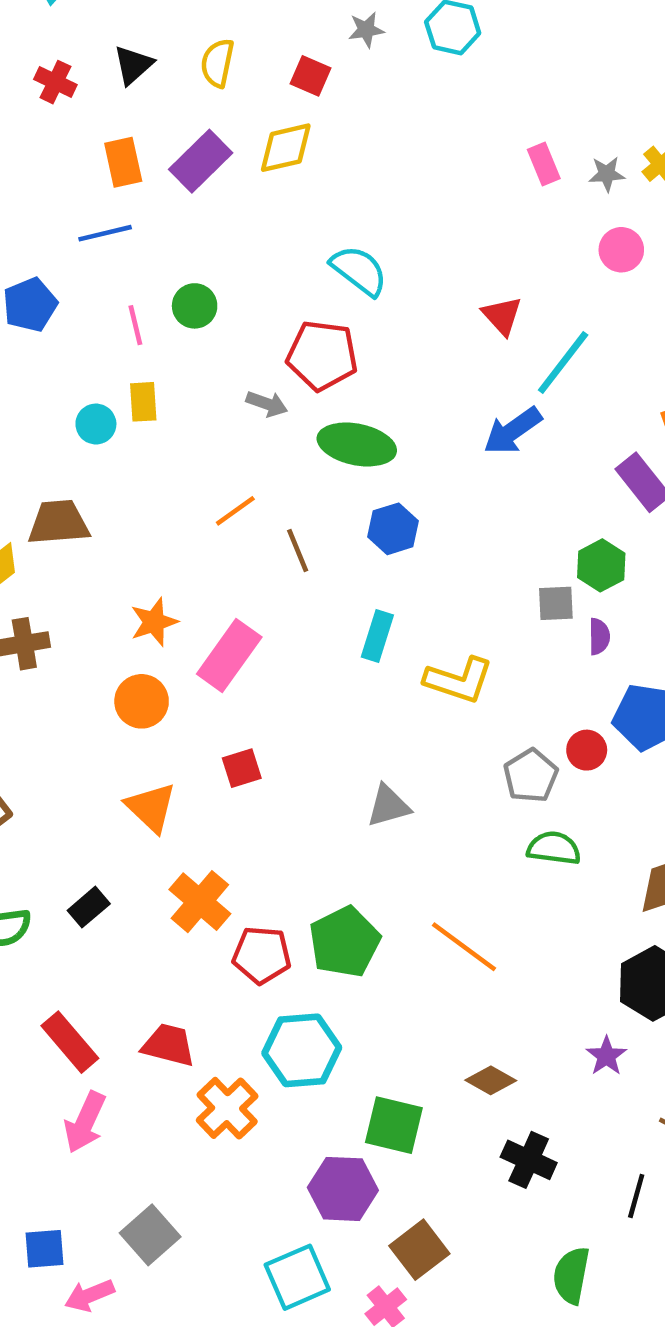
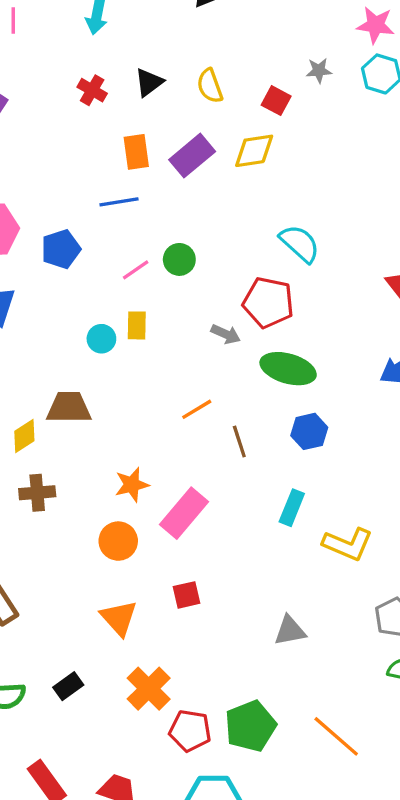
yellow semicircle: (217, 63) -> (210, 86), turned -36
pink line: (135, 325) -> (136, 270), turned 64

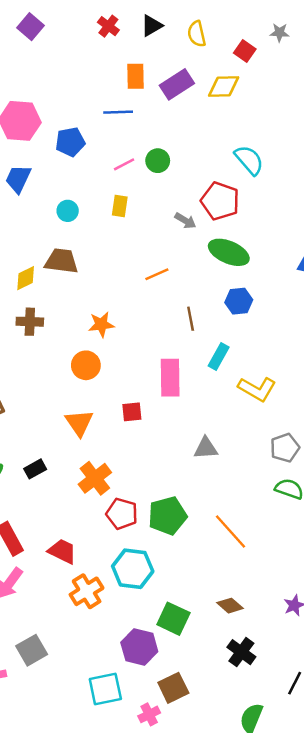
cyan circle: (101, 339) -> (68, 211), moved
brown line: (239, 442) -> (191, 319), moved
pink rectangle: (184, 513) -> (170, 378), moved, turned -48

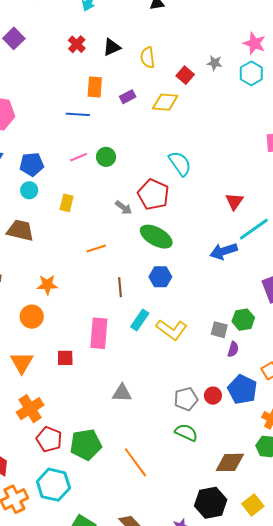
purple rectangle: (177, 84) -> (128, 97), size x0.6
blue pentagon: (70, 142) -> (32, 164), moved
yellow rectangle: (120, 206) -> (67, 203), moved
yellow L-shape: (257, 389) -> (172, 330), moved

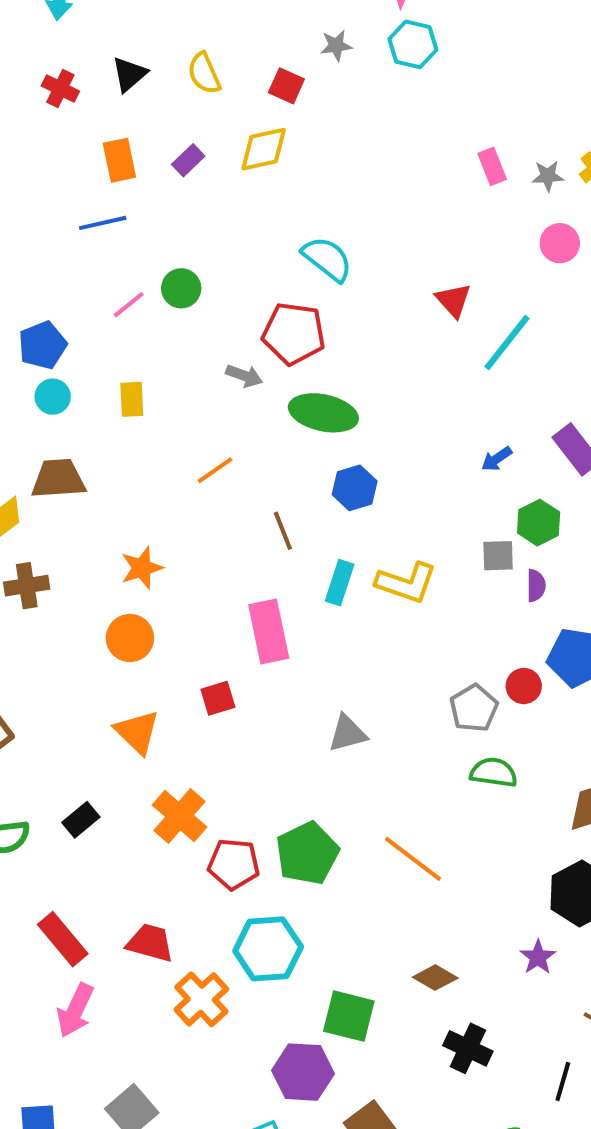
blue arrow: (224, 251) -> (497, 459), moved, size x0.6

